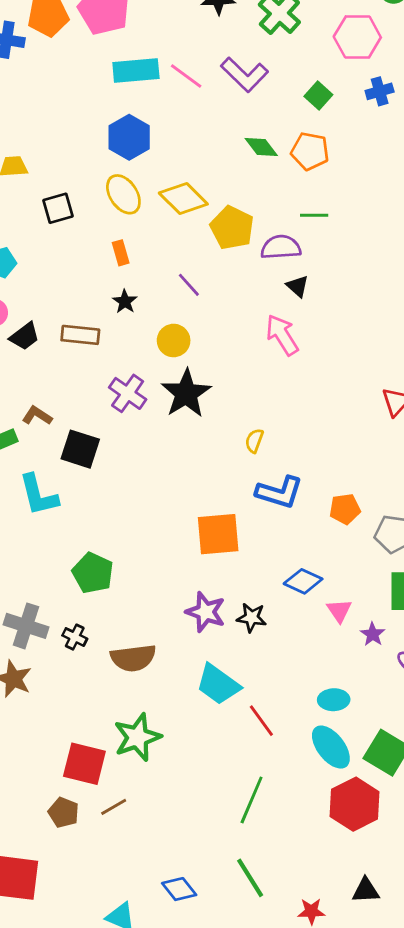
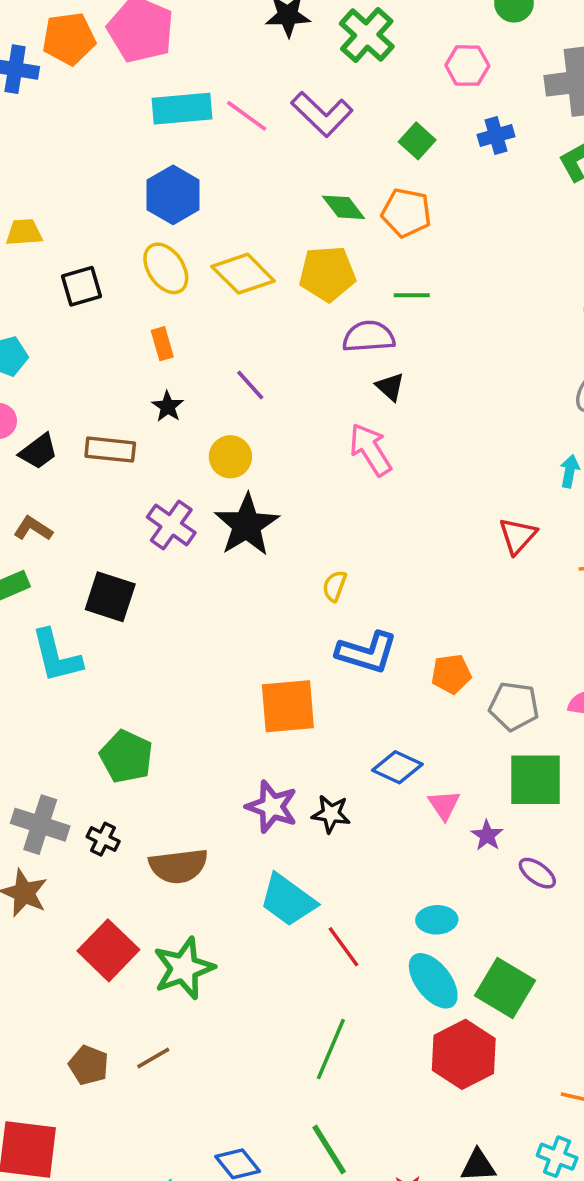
pink hexagon: (357, 37) -> (467, 66), size x0.7
yellow pentagon: (232, 228) -> (327, 274), moved, turned -30
brown L-shape: (37, 416) -> (33, 529), moved
red square: (84, 764) -> (108, 950), moved, turned 30

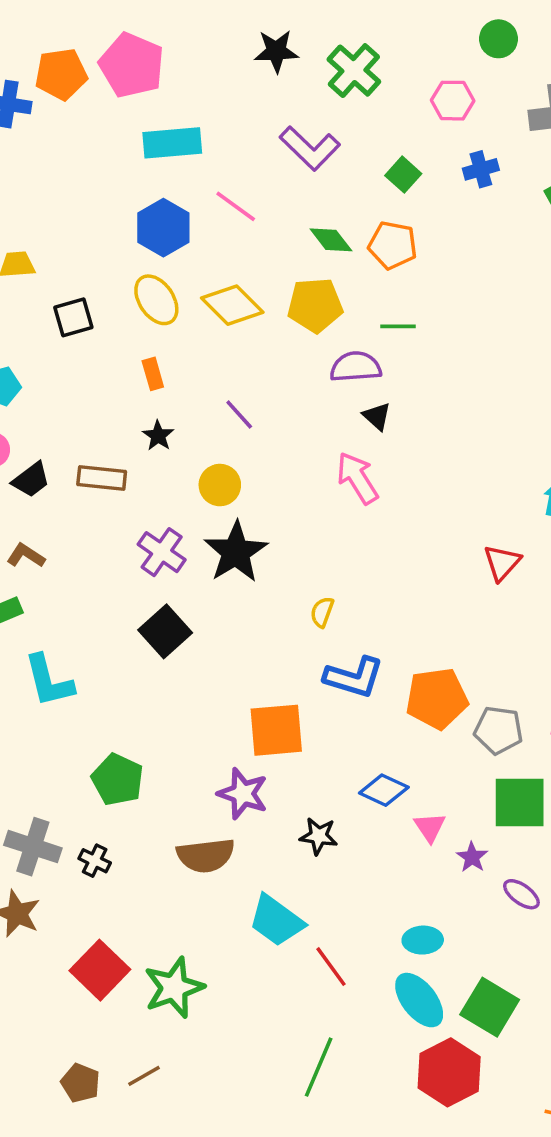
pink line: (247, 116) -> (236, 206), moved
black square: (110, 597) -> (165, 631), moved, turned 30
orange pentagon: (451, 674) -> (437, 698), size x1.6
purple star: (272, 807) -> (243, 794), moved
brown semicircle: (178, 866) -> (206, 855), moved

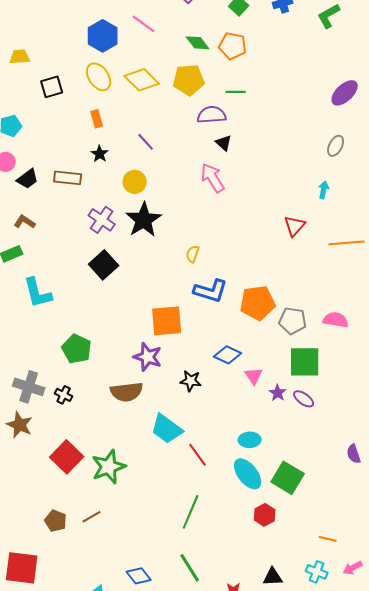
purple ellipse: (521, 894) -> (304, 399), moved
red hexagon: (449, 1072) -> (265, 515), size x0.6

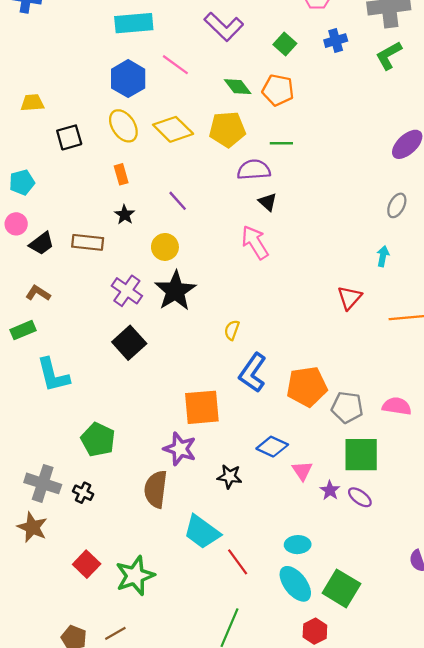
blue L-shape: (211, 291) -> (253, 373), turned 108
brown semicircle: (127, 392) -> (156, 489), turned 104
red square: (67, 457) -> (87, 564), size x0.7

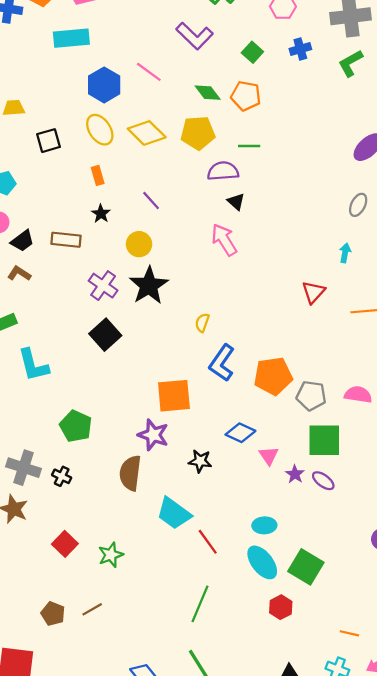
cyan rectangle: (134, 23) -> (71, 38), moved
brown L-shape: (38, 293) -> (19, 274), moved
green star: (135, 576) -> (111, 555), size x0.7

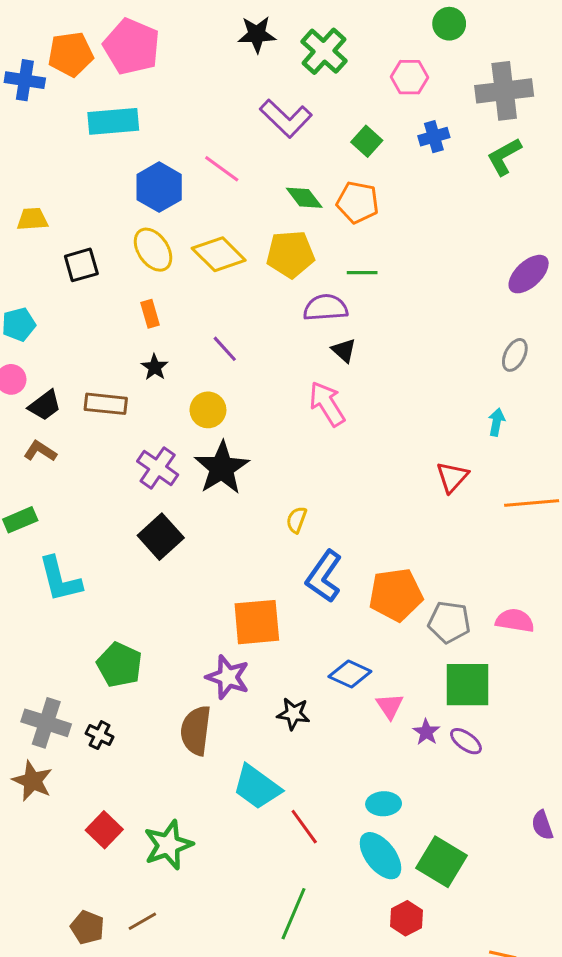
green star: (111, 555) -> (168, 845), size x1.4

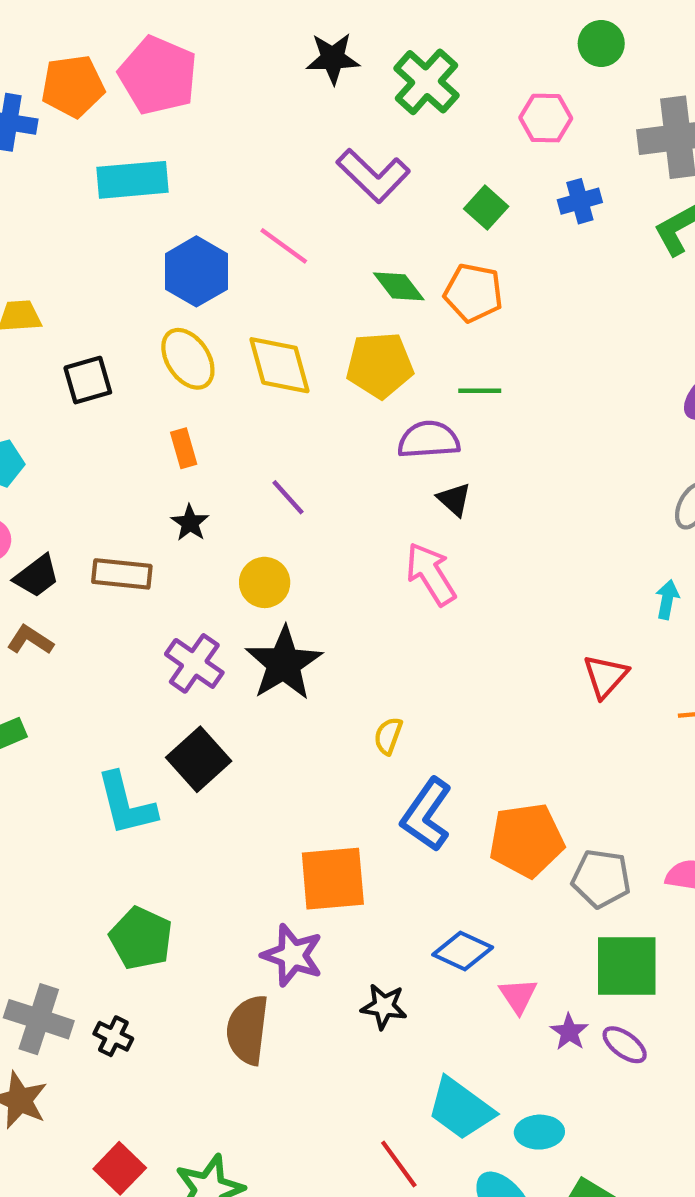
yellow diamond: (219, 254) -> (280, 365), turned 30
cyan L-shape: (60, 579) -> (126, 804), moved
cyan trapezoid: (257, 787) -> (461, 1109), moved
cyan ellipse: (384, 804) -> (539, 1132), moved

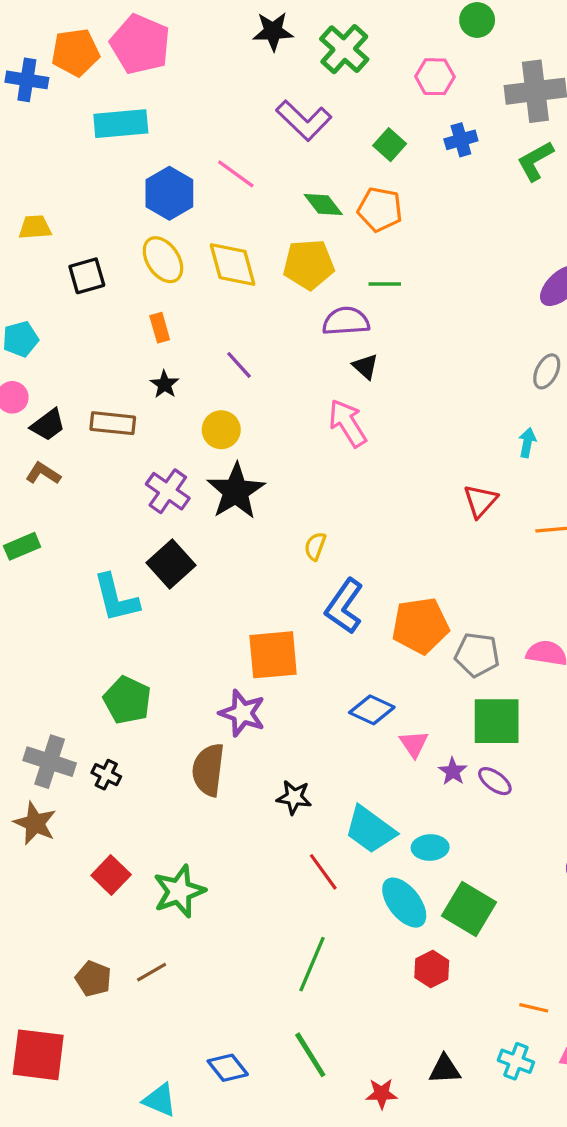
black star: (384, 1006) -> (294, 797), moved

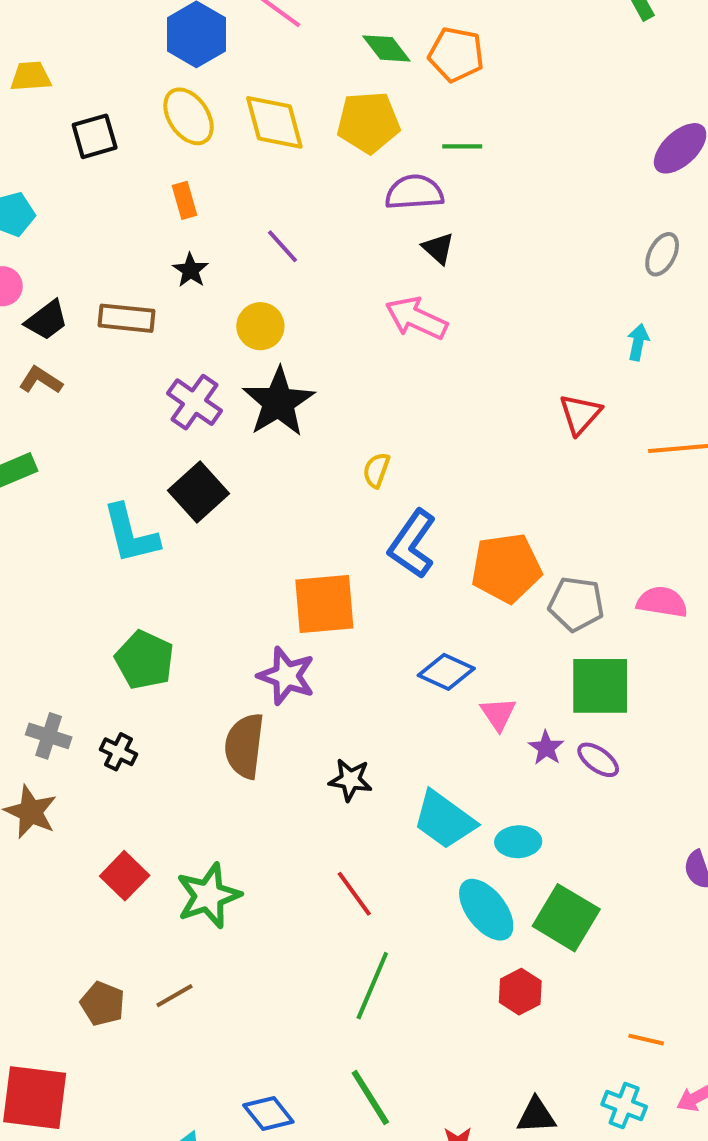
pink arrow: (348, 423) -> (416, 318), turned -33
gray cross: (50, 762) -> (49, 736), size x0.7
red line: (323, 872) -> (354, 894), moved

